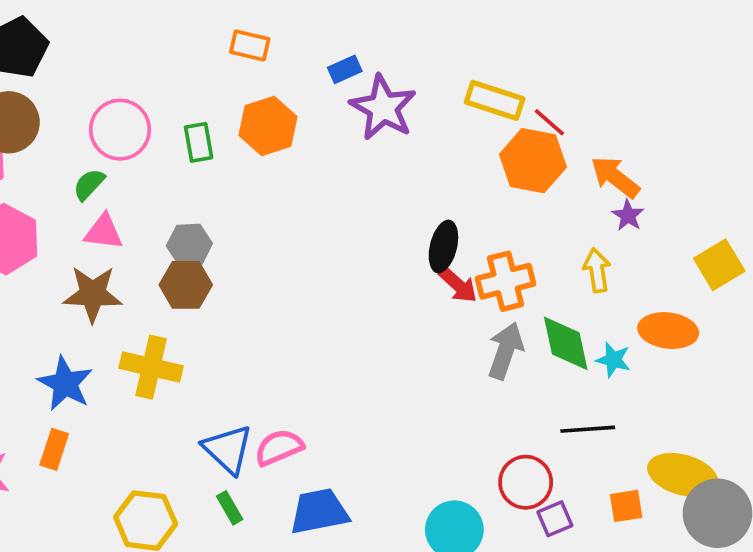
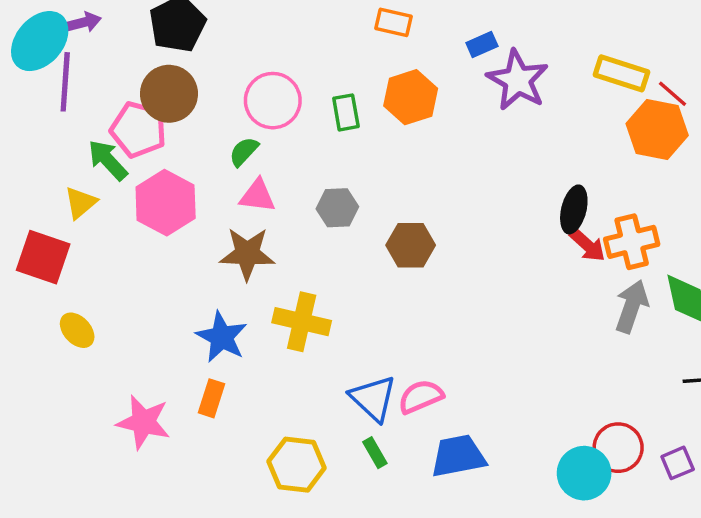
brown hexagon: (186, 285) -> (411, 245), moved
red circle: (526, 482) -> (618, 448), moved

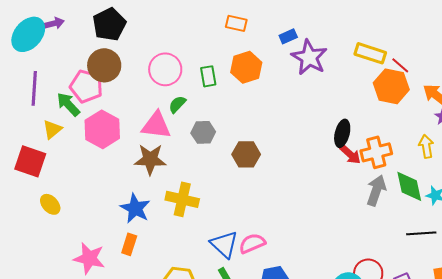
purple line: (65, 82) -> (34, 88), moved
green semicircle: (244, 152) -> (177, 104), moved
pink triangle: (257, 196) -> (156, 125), size x1.4

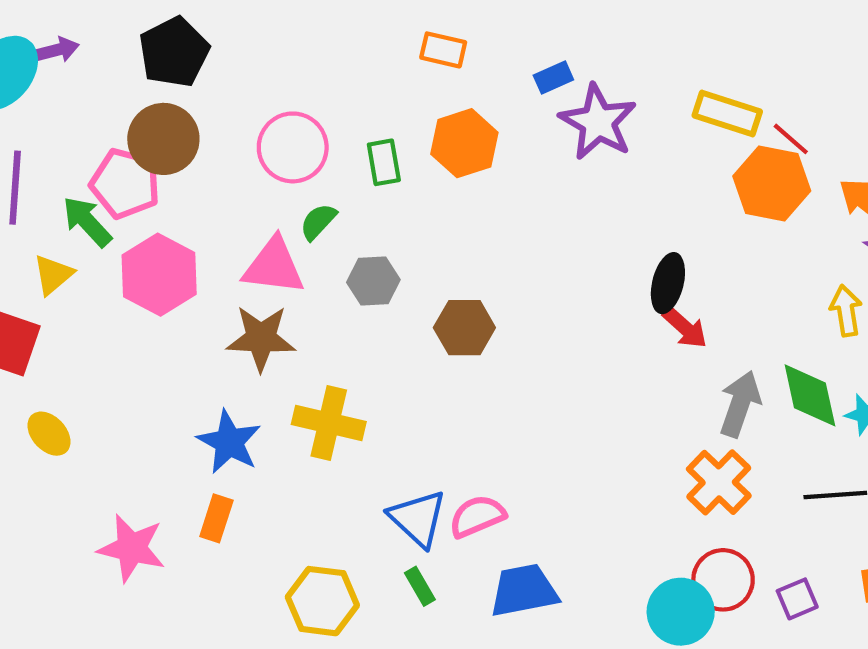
orange cross: (376, 152) -> (719, 482), moved, turned -32

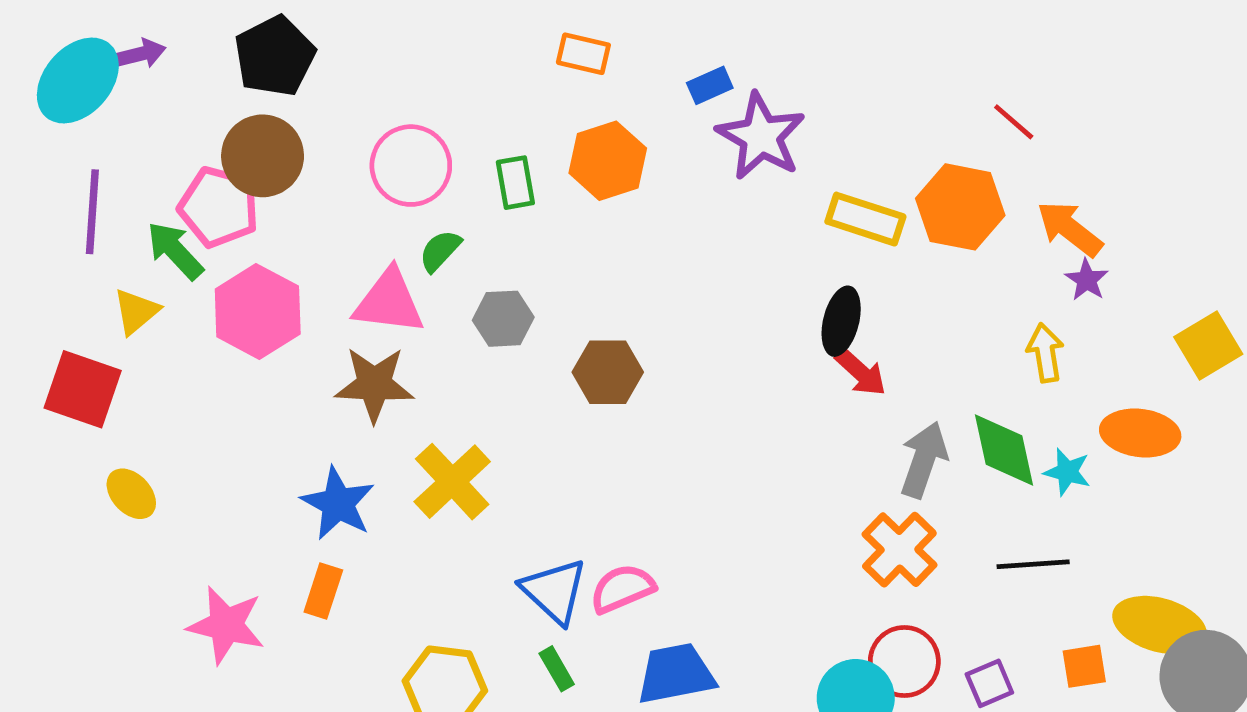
yellow rectangle: (727, 114) -> (865, 219), moved
red line: (791, 139) -> (1014, 122), moved
yellow cross: (329, 423) -> (452, 482), turned 34

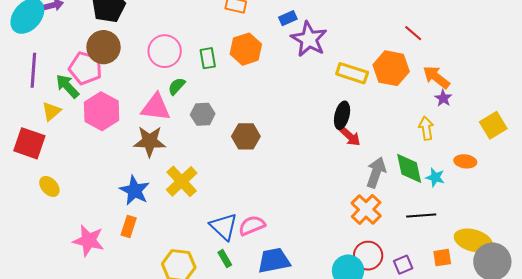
orange ellipse: (1140, 433) -> (465, 161), size x0.7

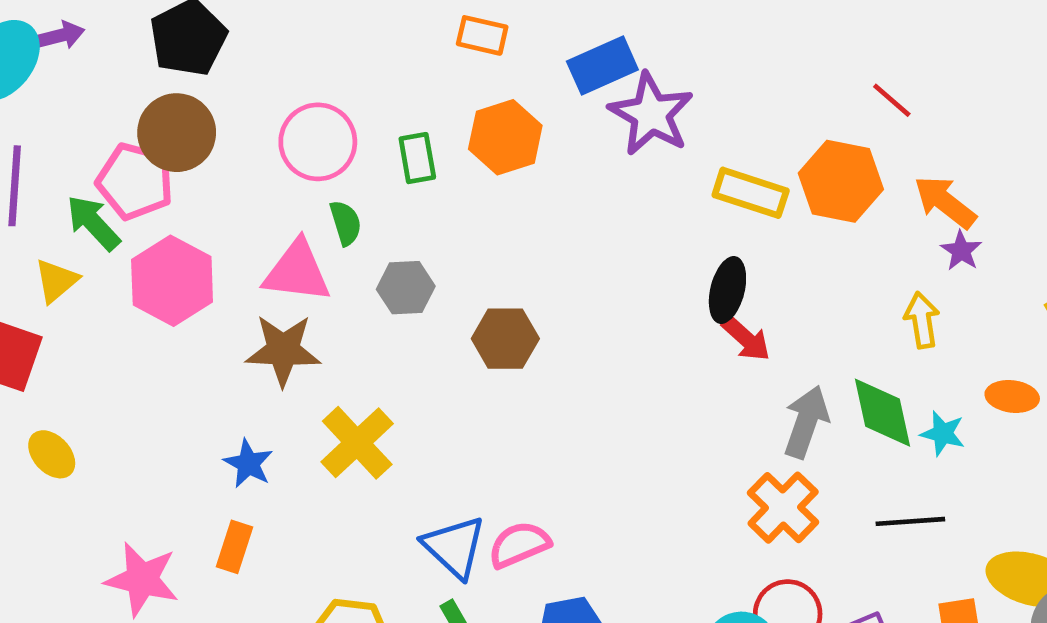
blue rectangle: (288, 18) -> (602, 66), size x1.6
green semicircle: (177, 86) -> (346, 223), turned 120
blue star: (135, 190) -> (248, 464), size x0.7

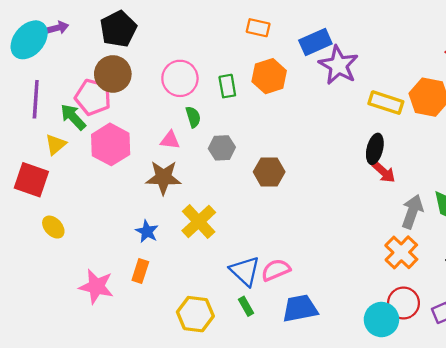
pink triangle: (297, 271) -> (170, 140), size x0.6

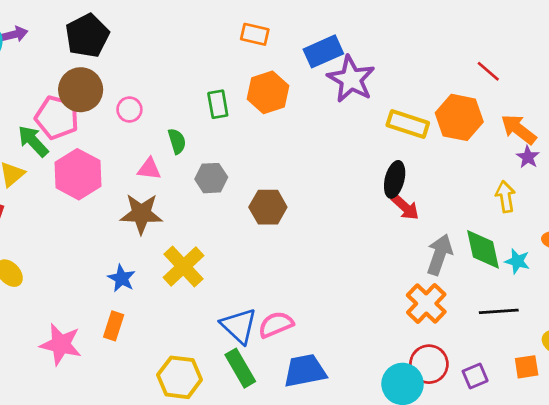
pink circle: (180, 78) -> (129, 110), moved, size x0.6
green rectangle: (246, 306) -> (240, 368), size x1.6

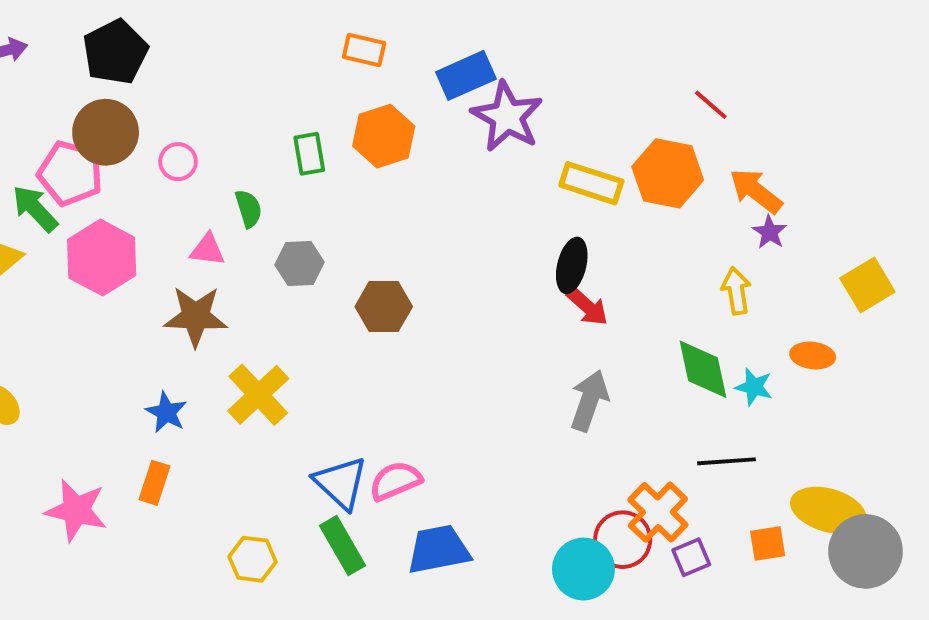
gray arrow: (439, 255) -> (589, 401), moved
orange cross: (426, 303) -> (658, 512), moved
yellow hexagon: (180, 377) -> (252, 559), size x0.7

